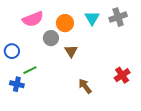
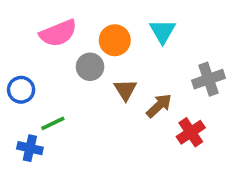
gray cross: (118, 17) -> (208, 79), moved
red cross: (122, 75) -> (191, 132), moved
brown arrow: (85, 86) -> (159, 106), moved, turned 84

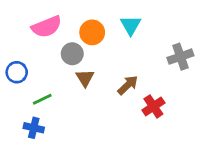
gray cross: (208, 79) -> (180, 57), moved
brown triangle: (125, 90) -> (85, 78), moved
blue cross: (30, 148) -> (34, 128), moved

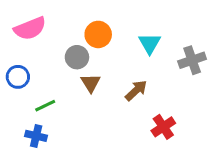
cyan triangle: (131, 25) -> (150, 44), moved
pink semicircle: (47, 27) -> (30, 28), moved
red cross: (153, 106) -> (163, 127), moved

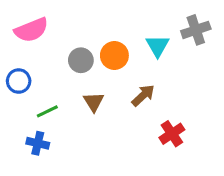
orange circle: (98, 34) -> (114, 55), moved
gray cross: (192, 60) -> (196, 30), moved
brown triangle: (91, 83) -> (94, 102), moved

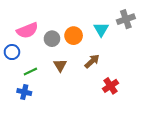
pink semicircle: (31, 30) -> (27, 30), moved

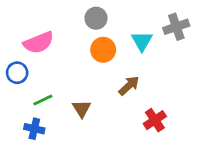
gray circle: (52, 39) -> (96, 18), moved
brown triangle: (60, 65) -> (82, 109), moved

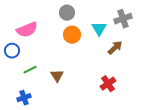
brown arrow: (129, 86) -> (115, 48), moved
blue cross: (34, 129) -> (24, 98), moved, turned -32

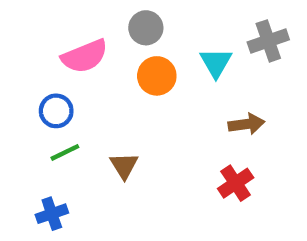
pink semicircle: (27, 30) -> (85, 56), moved
brown arrow: (115, 48) -> (246, 124), moved, turned 35
blue circle: (12, 51) -> (56, 111), moved

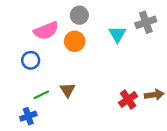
orange circle: (157, 76) -> (75, 41), moved
brown arrow: (246, 124) -> (154, 95), moved
green line: (65, 152) -> (41, 95), moved

